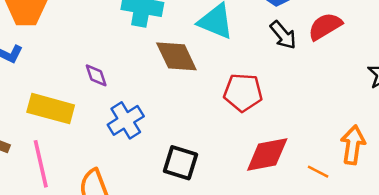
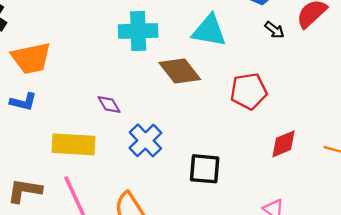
black arrow: (283, 35) -> (274, 30), size x0.7
red diamond: (267, 154) -> (283, 144), size x0.7

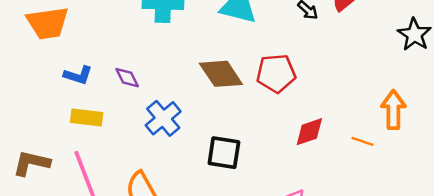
brown diamond: (180, 71) -> (221, 74), moved
blue L-shape: (23, 102) -> (78, 75), moved
yellow rectangle: (74, 144) -> (87, 117), size x0.7

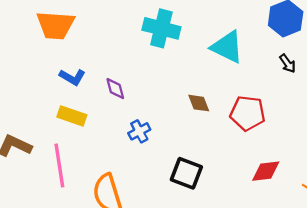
brown diamond: (221, 74) -> (199, 103), size x0.6
blue cross: (163, 118) -> (139, 131), size x0.7

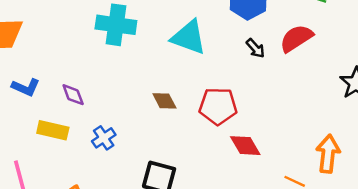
yellow rectangle: (72, 116) -> (53, 130), moved
red diamond: (266, 171) -> (245, 146), moved, turned 72

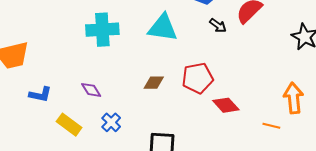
purple diamond: (73, 95) -> (91, 90), moved
brown diamond: (164, 101) -> (154, 83), turned -50
yellow rectangle: (53, 130) -> (69, 125), turned 35

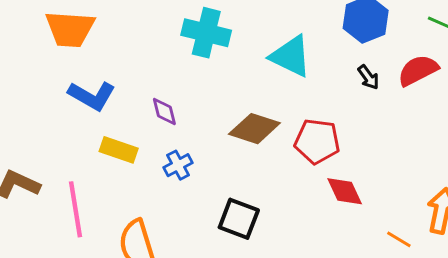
brown diamond: (154, 83) -> (254, 129), size x1.6
blue L-shape: (40, 95) -> (92, 96), size x1.4
yellow rectangle: (69, 125) -> (119, 150), turned -35

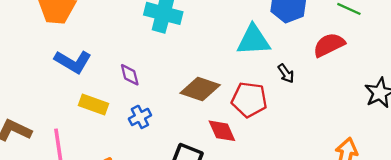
cyan triangle: (291, 56) -> (253, 40), moved, turned -30
black arrow: (368, 77) -> (286, 73), moved
red diamond: (345, 191) -> (222, 131), moved

